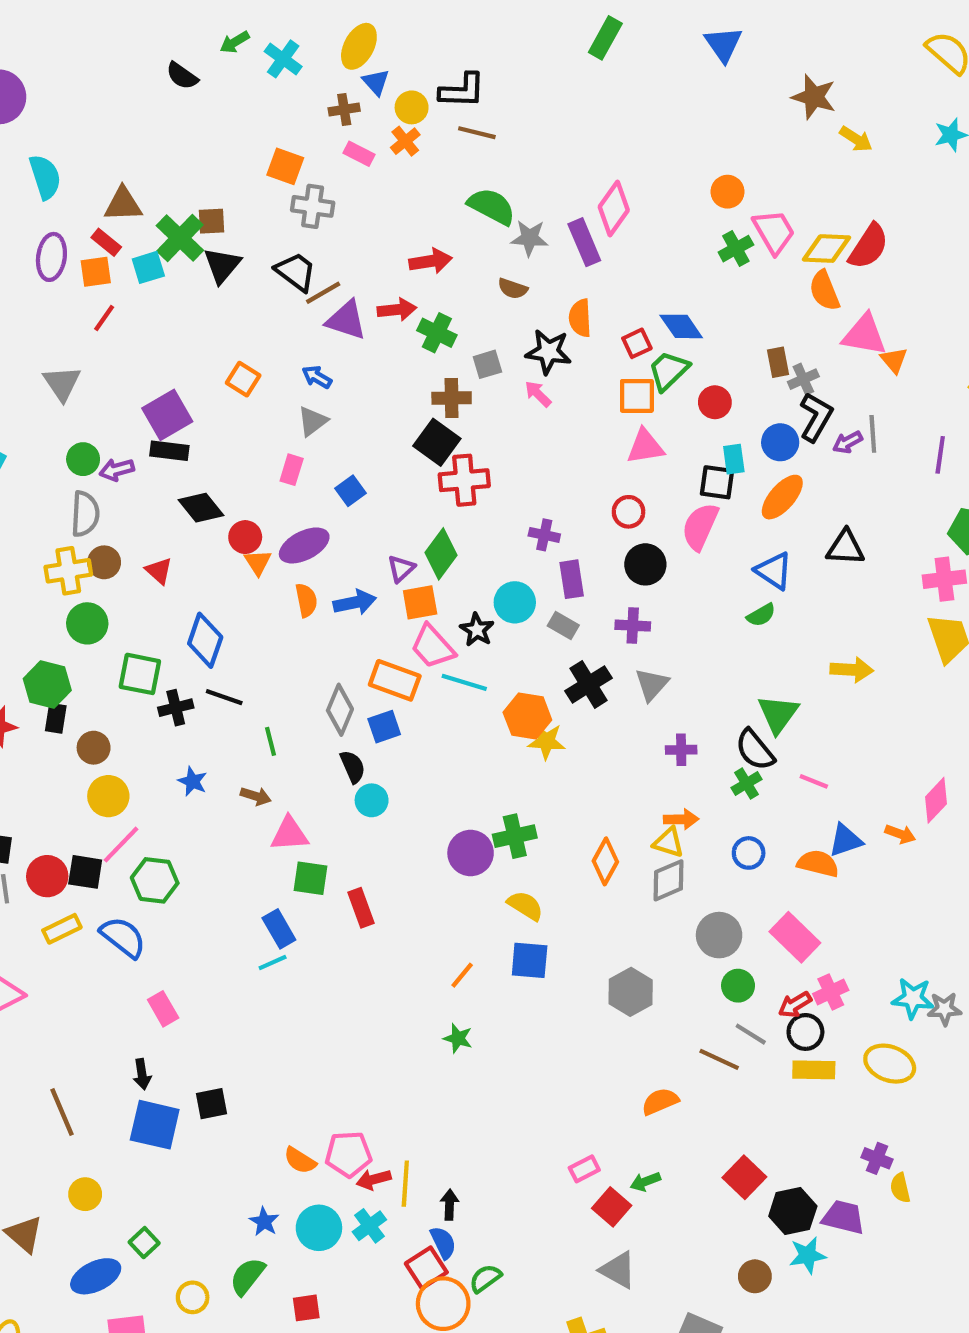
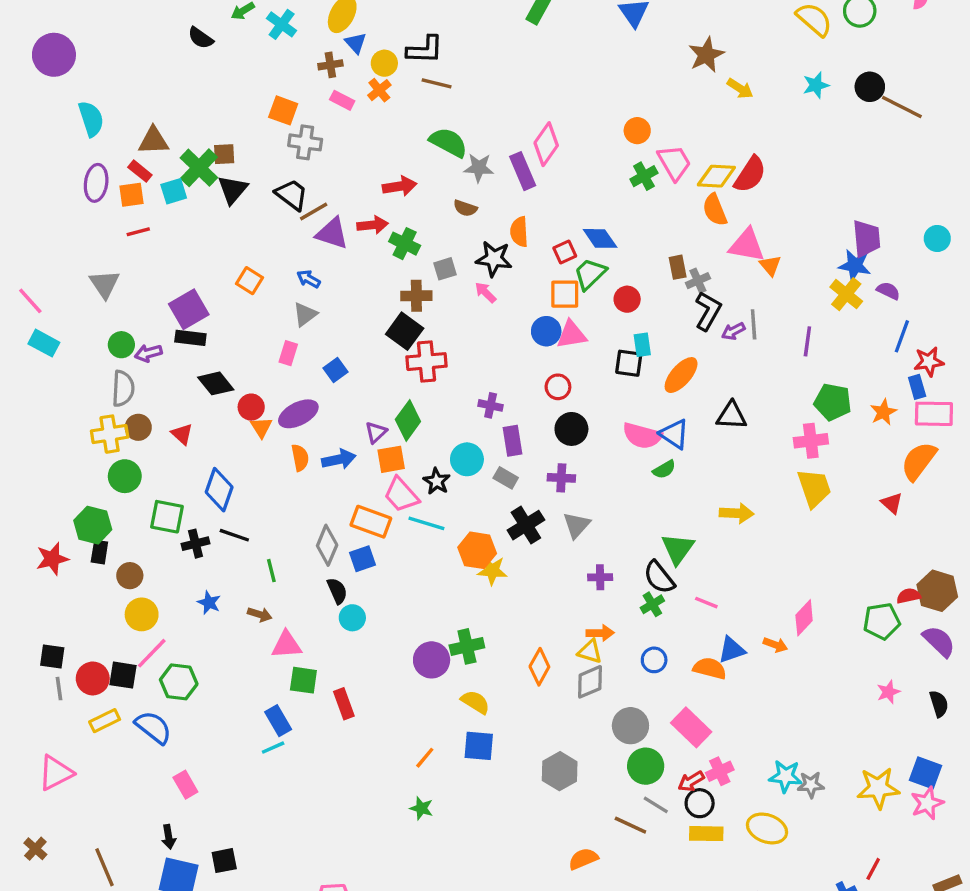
brown star: (814, 97) -> (706, 55), turned 30
red line: (104, 318) -> (138, 232), turned 40
blue circle: (780, 442) -> (546, 331), moved
pink semicircle: (700, 527) -> (642, 436), moved, turned -99
green circle: (738, 986) -> (646, 766), size x1.4

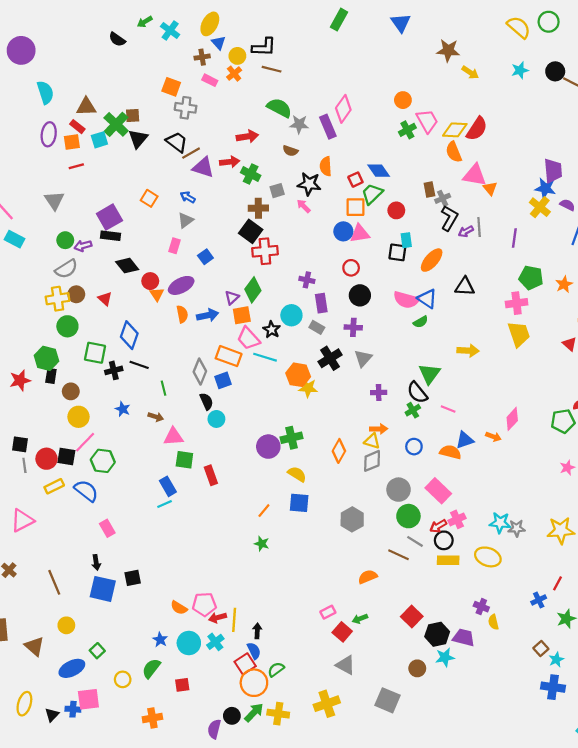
brown star: (706, 55) -> (448, 50), turned 30
gray semicircle: (123, 389) -> (66, 269), turned 55

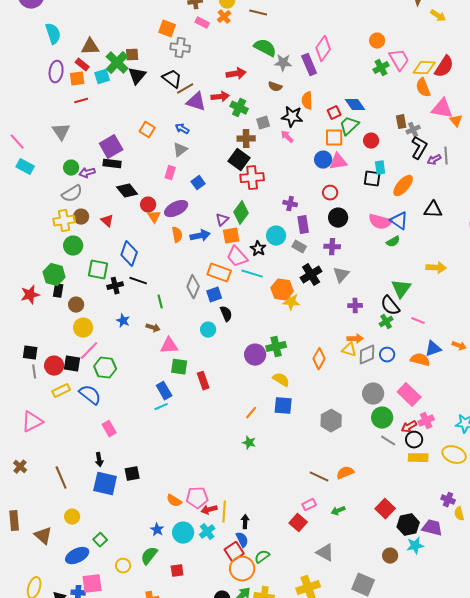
black semicircle: (207, 401) -> (226, 314), moved
gray diamond: (372, 461) -> (367, 355), moved
brown line: (399, 555) -> (319, 477), moved
red square: (342, 632) -> (298, 523), moved

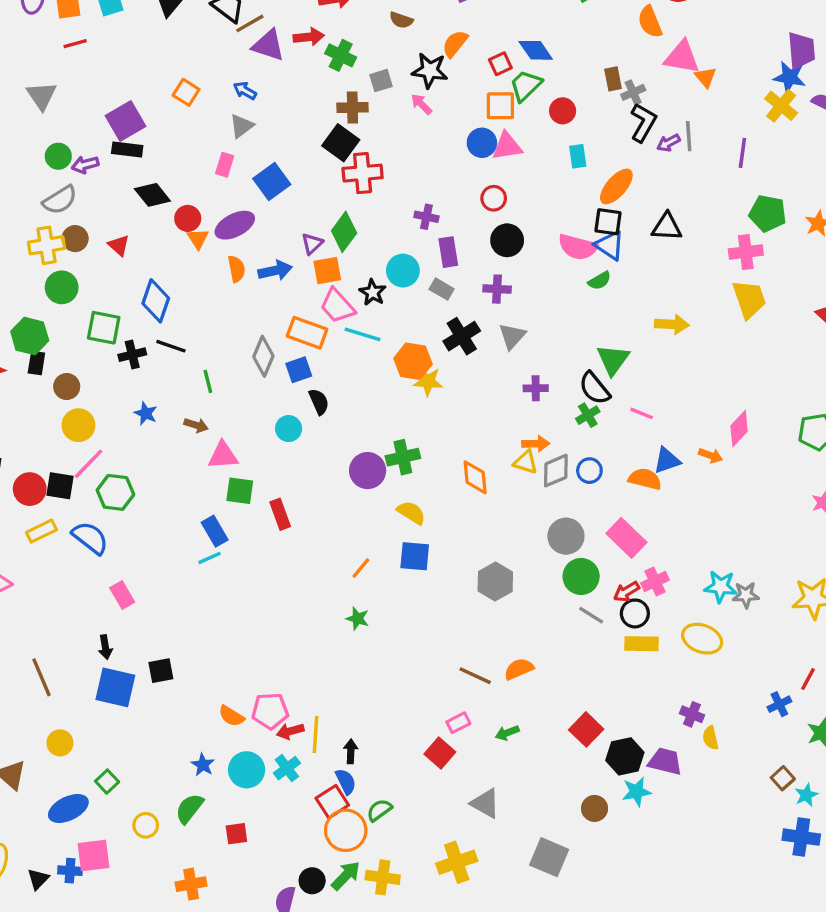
orange semicircle: (307, 101) -> (455, 44), turned 42
black square: (372, 179) -> (608, 222), moved
blue square: (198, 183) -> (272, 181), size x1.5
orange diamond: (319, 359) -> (475, 477), turned -35

